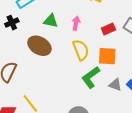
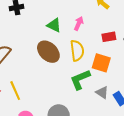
green triangle: (51, 21) -> (54, 25), moved
brown ellipse: (39, 46) -> (48, 52), moved

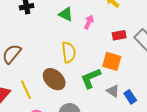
green triangle: (54, 25) -> (66, 14), moved
yellow semicircle: (77, 51) -> (69, 52), moved
brown ellipse: (48, 52) -> (54, 79), moved

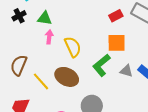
green triangle: (66, 14) -> (45, 18), moved
pink arrow: (89, 22) -> (49, 37), moved
yellow line: (26, 90) -> (41, 81), moved

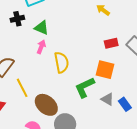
brown ellipse: (67, 77) -> (46, 105), moved

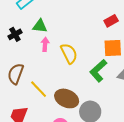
black cross: (17, 19) -> (15, 34), moved

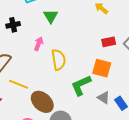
green triangle: (40, 26) -> (51, 16), moved, turned 35
yellow line: (39, 89) -> (19, 84), turned -42

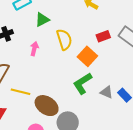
green triangle: (51, 16) -> (42, 20), turned 42
yellow semicircle: (59, 60) -> (64, 39), moved
orange square: (102, 68) -> (87, 56), moved, turned 36

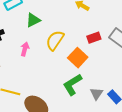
yellow semicircle: (64, 39) -> (55, 40), turned -130
gray triangle: (107, 92) -> (96, 94), turned 40

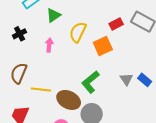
orange square: (78, 58) -> (103, 46), turned 30
green L-shape: (72, 84) -> (90, 82), moved

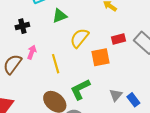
pink arrow: (49, 45) -> (32, 52), moved
yellow line: (41, 89) -> (56, 64), moved, turned 54

